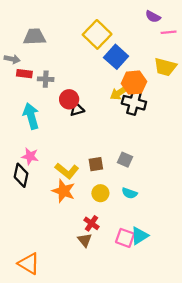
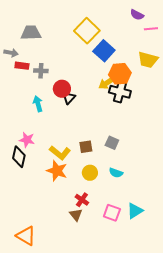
black triangle: (77, 109) -> (69, 98), turned -32
cyan arrow: (31, 116) -> (38, 104), moved, size x0.7
cyan triangle: (140, 236) -> (135, 211), moved

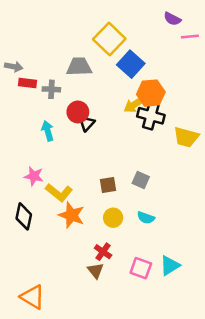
gray trapezoid: (31, 33) -> (79, 67), moved
yellow trapezoid: (148, 60) -> (186, 137), moved
yellow L-shape: (60, 153) -> (59, 193), moved
black diamond: (19, 157) -> (24, 216), moved

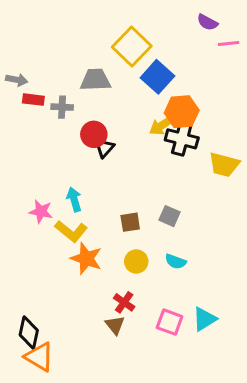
cyan arrow: (48, 131) -> (74, 199), moved
black diamond: (24, 216) -> (29, 333), moved

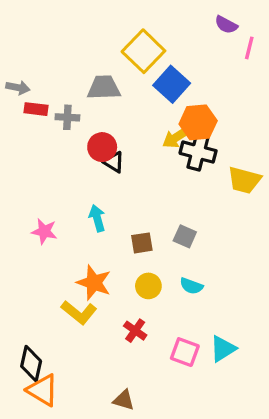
pink line: (229, 44) -> (249, 48), turned -70
black triangle: (104, 148) -> (114, 162), turned -40
cyan arrow: (74, 199) -> (97, 218), moved
yellow L-shape: (71, 231) -> (79, 312), moved
brown triangle: (115, 325) -> (124, 400), moved, turned -35

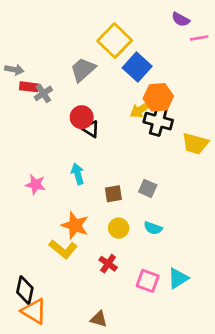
pink line: (249, 48) -> (199, 38), turned 66
gray trapezoid: (104, 88) -> (83, 70), turned -40
gray cross: (67, 117) -> (43, 93), moved, turned -36

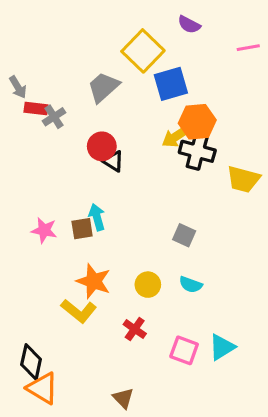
purple semicircle: (181, 19) -> (189, 25), moved
blue square: (137, 67) -> (171, 84), turned 32
gray arrow: (14, 70) -> (18, 87), turned 48
brown square: (113, 194) -> (82, 229), moved
brown triangle: (99, 319) -> (123, 398), turned 30

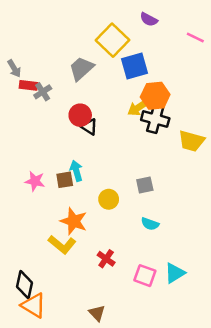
pink line: (248, 48) -> (195, 38), turned 36
gray square: (184, 235) -> (145, 185), turned -36
yellow circle: (148, 285) -> (109, 199), moved

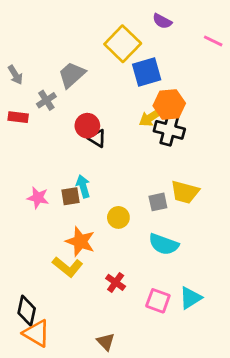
gray trapezoid: (81, 69) -> (72, 75), moved
red rectangle: (28, 85) -> (18, 117), moved
yellow trapezoid: (191, 141) -> (185, 192), moved
cyan semicircle: (150, 224) -> (164, 244), size x1.5

